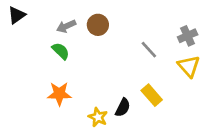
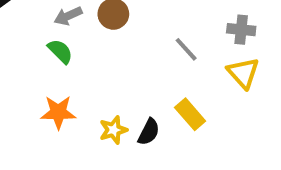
gray cross: (188, 36) -> (241, 30), turned 30
yellow star: (98, 117) -> (113, 130), moved, turned 30

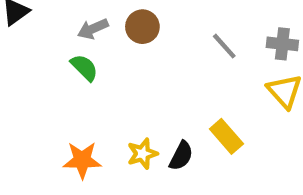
gray line: (186, 49) -> (224, 46), moved
orange star: (58, 112) -> (82, 160), moved

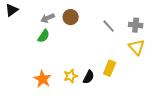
green semicircle: (84, 68) -> (44, 36), turned 80
yellow rectangle: (226, 136) -> (110, 68), turned 63
orange star: (82, 160) -> (43, 79), turned 30

